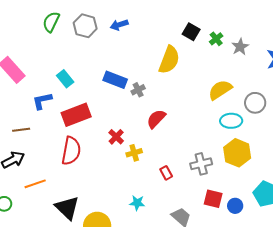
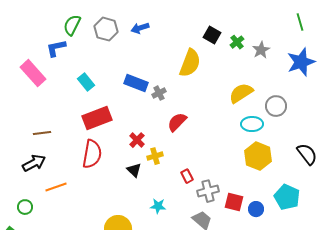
blue L-shape: (42, 101) -> (56, 48), moved
gray cross: (201, 164) -> (208, 191), moved
black triangle: (67, 208) -> (134, 170), moved, size x0.6

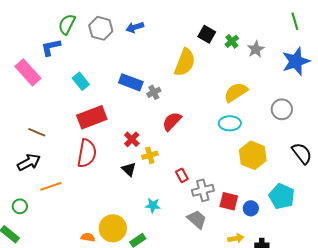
gray circle: (276, 106) -> (282, 109), moved
cyan ellipse: (252, 124) -> (230, 123), moved
brown line: (42, 133) -> (37, 132), turned 30

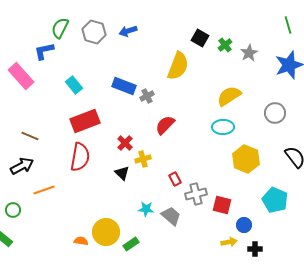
blue circle: (251, 208) -> (244, 225), moved
gray trapezoid: (197, 219) -> (171, 216), moved

